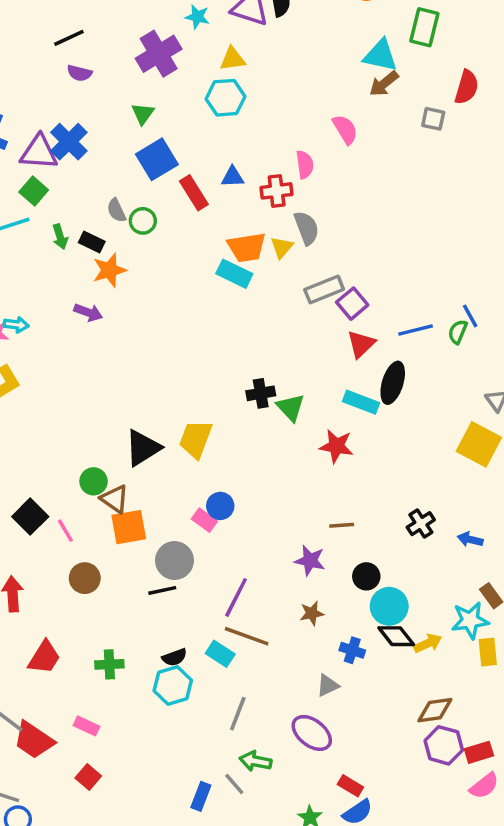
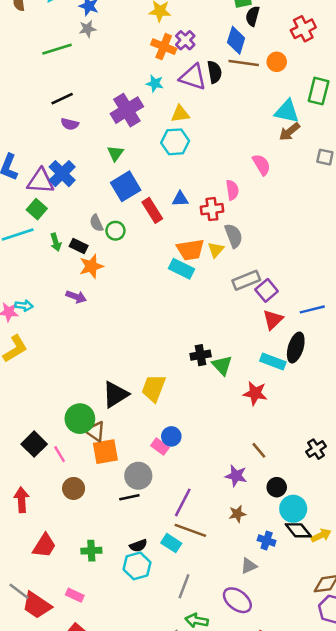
green circle: (94, 481) -> (80, 419), size x1.5
brown line: (342, 525) -> (259, 450), turned 54

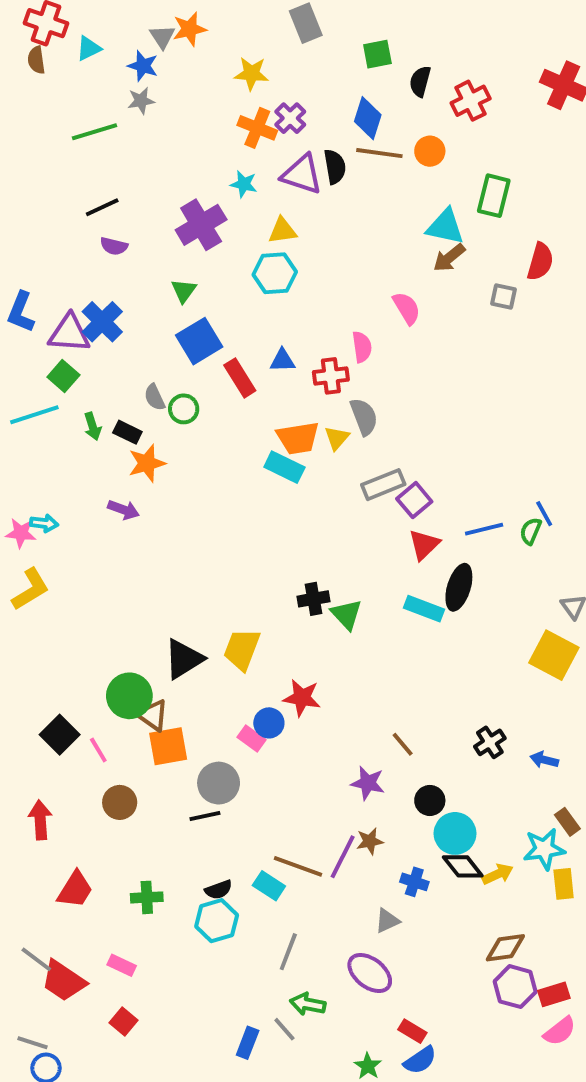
black semicircle: (253, 16) -> (420, 81), moved
red star: (255, 393) -> (302, 698), moved
purple line: (183, 502) -> (343, 857), moved

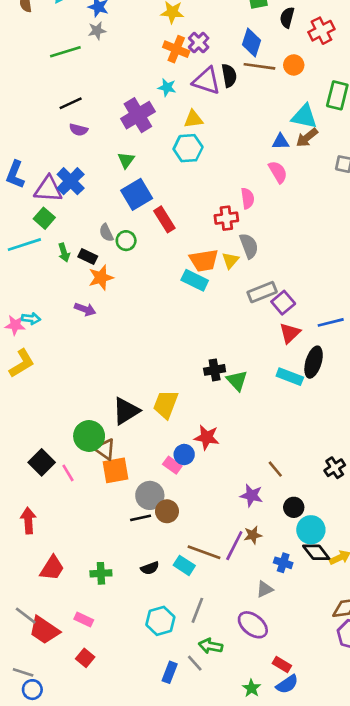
blue triangle: (282, 360) -> (281, 142), moved
brown circle: (120, 802) -> (167, 511), moved
cyan hexagon: (217, 921) -> (160, 621), moved

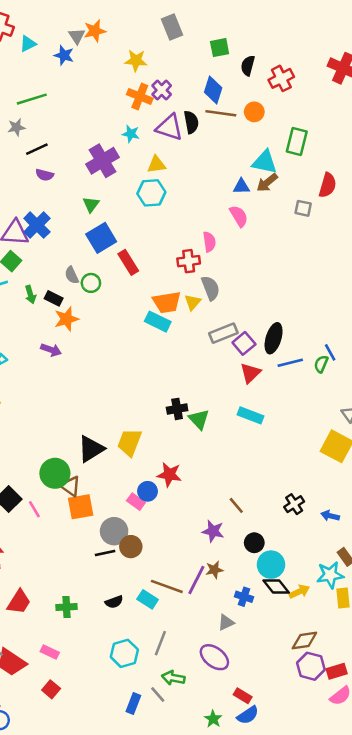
gray star: (97, 31) -> (16, 127), moved
black ellipse: (314, 362) -> (274, 338), moved

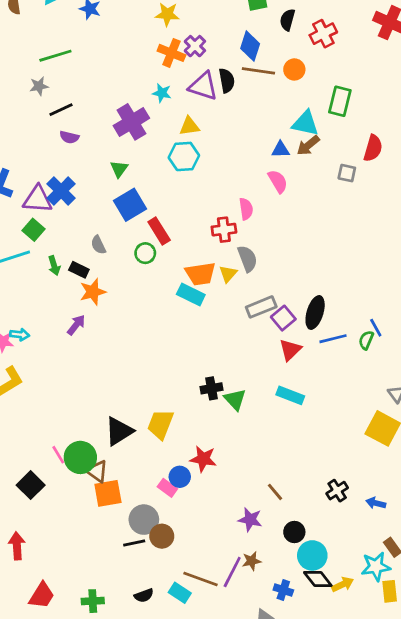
green circle: (91, 283) -> (145, 253), moved
purple arrow: (51, 350) -> (76, 325), turned -72
pink line: (34, 509) -> (58, 455), moved

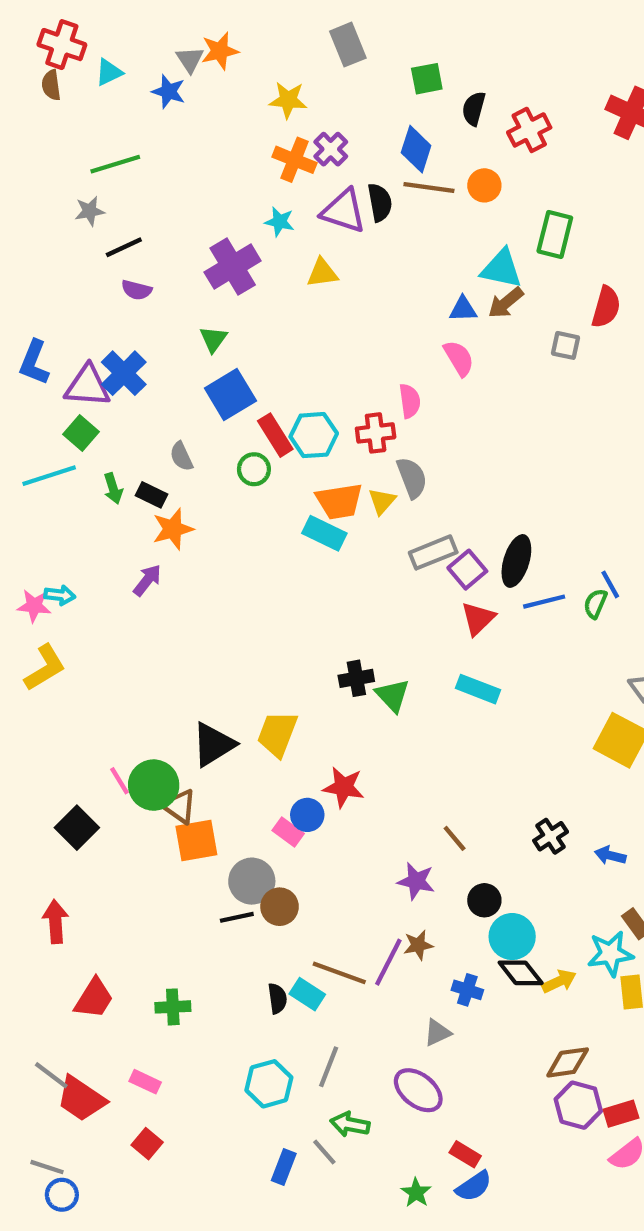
cyan hexagon: (184, 156) -> (314, 435), moved
black semicircle: (144, 596) -> (277, 998), moved, turned -78

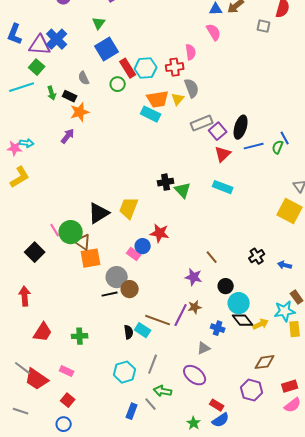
purple hexagon: (578, 1105) -> (252, 390), moved
blue circle: (62, 1195) -> (64, 424), moved

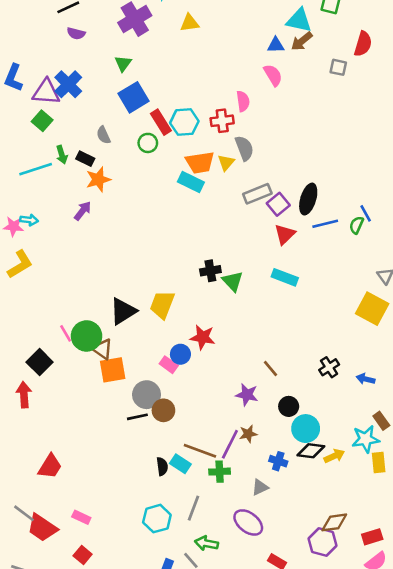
cyan line: (22, 87) -> (36, 169), moved
red arrow: (25, 296) -> (24, 395), moved
black diamond: (243, 320) -> (311, 451), turned -45
green cross: (80, 336) -> (220, 472), moved
brown diamond: (265, 362) -> (334, 522), moved

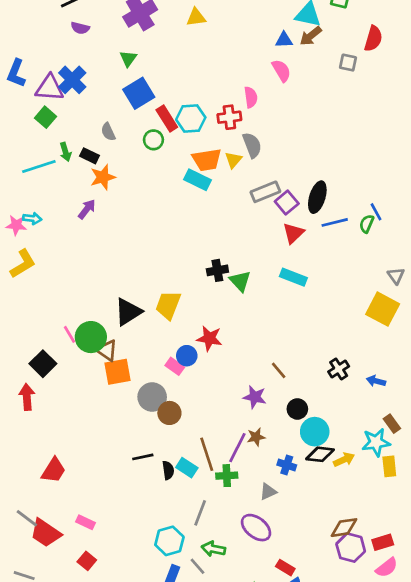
black line: (137, 417) -> (143, 457), moved
brown line: (200, 451) -> (207, 454), turned 52
cyan hexagon: (157, 519) -> (169, 541), moved
purple hexagon: (323, 542) -> (351, 548), moved

